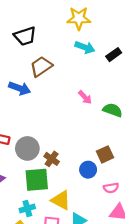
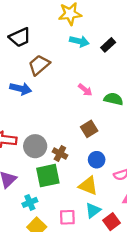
brown square: (105, 154) -> (89, 129), moved
yellow triangle: (61, 200) -> (88, 186), moved
cyan cross: (27, 208) -> (30, 202), moved

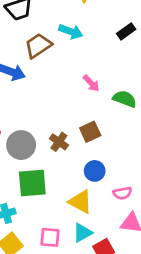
cyan arrow: (79, 41) -> (71, 32), moved
brown cross: (60, 154) -> (59, 142), moved

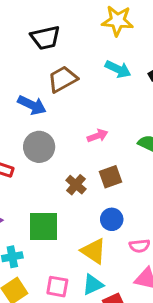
cyan arrow: (71, 32) -> (118, 69), moved
pink arrow: (91, 83) -> (97, 136), moved, turned -72
gray circle: (21, 145) -> (39, 147), moved

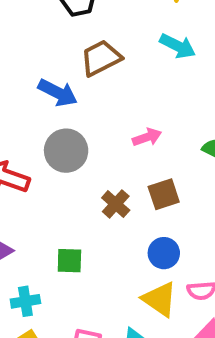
green square: (43, 226) -> (69, 261), size x0.6
yellow triangle: (94, 251) -> (160, 299), moved

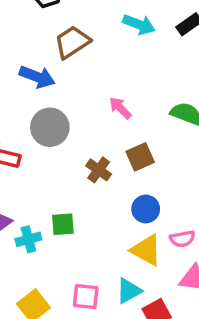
pink arrow: (147, 137) -> (120, 108), turned -110
cyan cross: (25, 301) -> (28, 239), moved

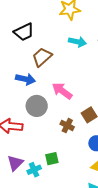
pink arrow: (120, 108) -> (62, 91), moved, size x1.5

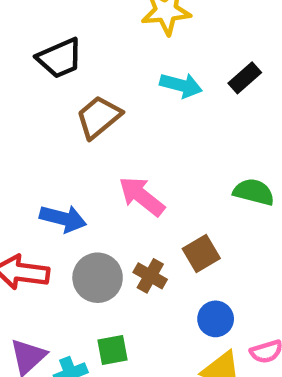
blue arrow: (25, 79) -> (63, 218), moved
gray circle: (37, 106) -> (98, 278), moved

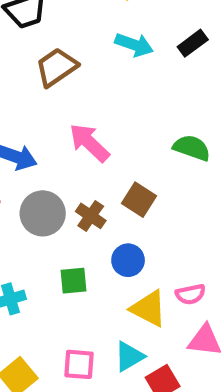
brown square: (201, 253) -> (139, 200), turned -32
blue circle: (216, 319) -> (128, 260), moved
green square: (112, 350) -> (73, 281), moved

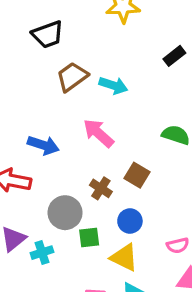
cyan arrow: (134, 45) -> (113, 85), moved
gray circle: (43, 213) -> (65, 213), moved
yellow triangle: (149, 308) -> (124, 257), moved

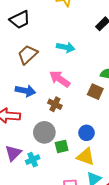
brown trapezoid: (72, 77) -> (28, 55), moved
brown square: (137, 175) -> (95, 92), moved
brown cross: (101, 188) -> (55, 104), moved

